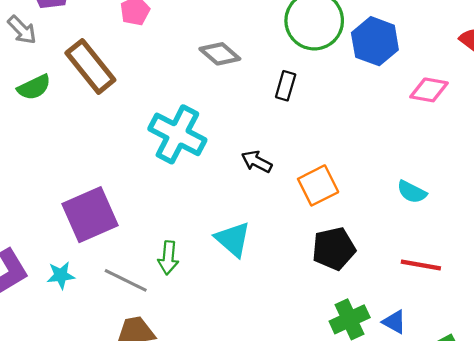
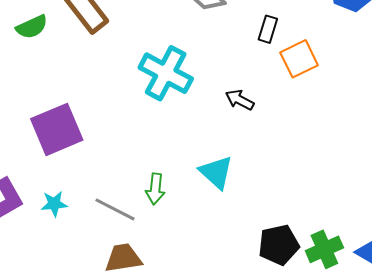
orange square: (318, 185) -> (299, 59), moved
purple square: (90, 215) -> (57, 129), moved
black pentagon: (334, 249) -> (279, 245), moved

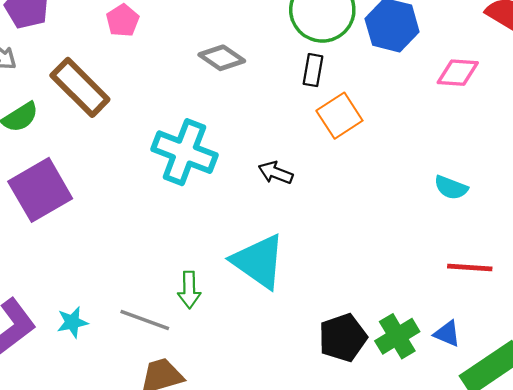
black rectangle: (268, 29) -> (313, 70), moved
purple square: (57, 129) -> (40, 190), moved
cyan triangle: (216, 172) -> (259, 261), size x1.4

